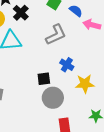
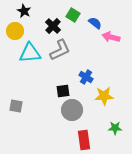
black cross: (21, 13) -> (53, 26), moved
gray L-shape: (56, 35) -> (60, 50), moved

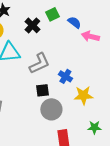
green square: (73, 15) -> (52, 14), turned 32
gray L-shape: (60, 50) -> (39, 63), moved

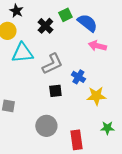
blue semicircle: (74, 22) -> (87, 23), size x1.5
pink arrow: (90, 36) -> (97, 46), moved
gray circle: (51, 109) -> (46, 126), moved

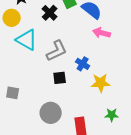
cyan triangle: (22, 53) -> (27, 40), turned 35

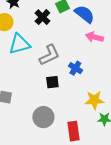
cyan triangle: (27, 40) -> (19, 44), turned -45
yellow star: (101, 83) -> (94, 100), moved

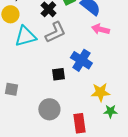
gray L-shape: (49, 55) -> (55, 32), moved
blue cross: (75, 68) -> (81, 60), size x1.5

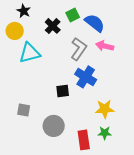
gray L-shape: (55, 32) -> (79, 49), moved, turned -30
gray square: (11, 89) -> (24, 110), moved
green star: (110, 111) -> (105, 133), moved

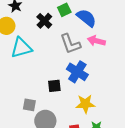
gray L-shape: (79, 49) -> (70, 44), turned 125
yellow star: (105, 109) -> (85, 104), moved
gray square: (24, 110) -> (29, 105), moved

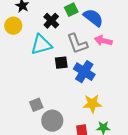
cyan triangle: (21, 48) -> (41, 45), moved
black square: (54, 86) -> (61, 63), moved
gray square: (29, 105) -> (36, 105), turned -32

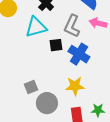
gray L-shape: (77, 44) -> (72, 26), turned 45
yellow star: (92, 104) -> (75, 86), moved

